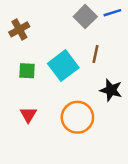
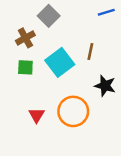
gray square: (85, 17) -> (49, 16), moved
brown cross: (19, 29) -> (25, 38), moved
red triangle: (28, 115) -> (36, 115), moved

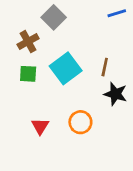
brown line: (90, 51) -> (105, 67), moved
orange circle: (73, 111) -> (80, 122), size x0.7

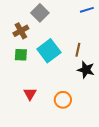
orange circle: (80, 122) -> (63, 100), moved

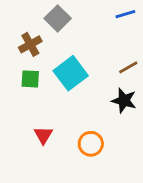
brown line: (78, 50) -> (128, 67), moved, turned 48

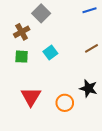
cyan square: (71, 73) -> (50, 52), size x0.6
black star: (124, 101) -> (88, 88), moved
red triangle: (43, 135) -> (31, 97), size x1.5

